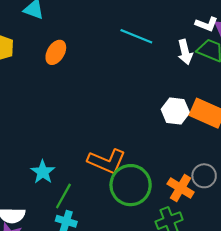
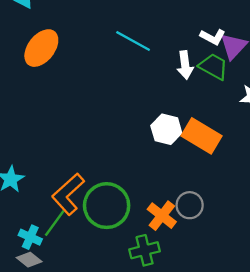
orange ellipse: (56, 52) -> (41, 48), size x1.4
orange L-shape: (107, 161) -> (68, 194), moved, turned 108
green line: (63, 196) -> (55, 223), moved

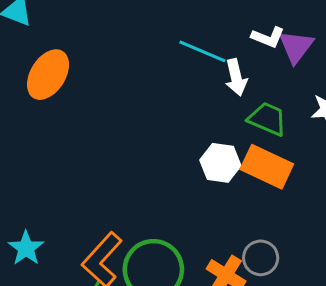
cyan line: (133, 41) -> (202, 51), moved
green trapezoid: (213, 67) -> (267, 119), moved

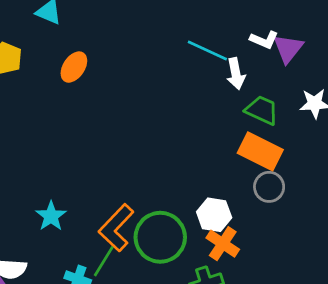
orange ellipse: (48, 75) -> (74, 67), size x0.7
white hexagon: (220, 163) -> (214, 215), moved
gray circle: (261, 258) -> (269, 187), moved

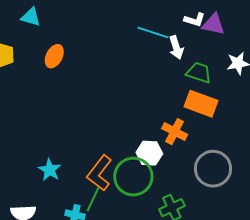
purple triangle: (288, 49) -> (213, 24), turned -50
gray circle: (269, 187) -> (213, 169), moved, size x1.6
white hexagon: (214, 215) -> (149, 153), moved
orange cross: (223, 244) -> (175, 132), moved

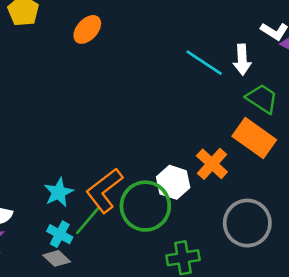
cyan line: (153, 33) -> (204, 63), moved
cyan star: (50, 170) -> (59, 192), moved

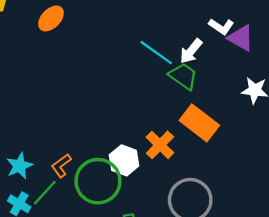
white arrow: (242, 60) -> (191, 51), turned 40
green trapezoid: (262, 99) -> (183, 76), moved
orange L-shape: (104, 190) -> (61, 166), size x0.6

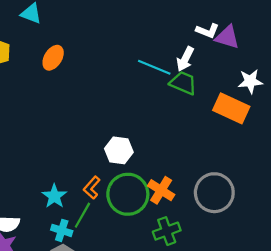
orange rectangle: (199, 123) -> (231, 108), moved
orange cross: (160, 145) -> (161, 190), moved
white hexagon: (124, 160) -> (119, 150), moved

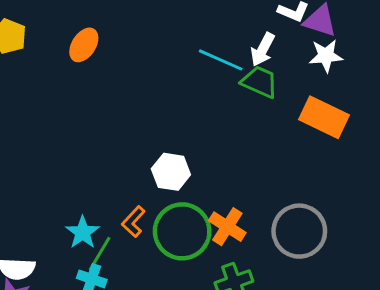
white star: (250, 81) -> (326, 56), moved
green line: (82, 215) -> (100, 254), moved

